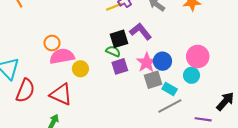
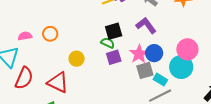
purple L-shape: (141, 31) -> (146, 25), moved
pink semicircle: (62, 56) -> (25, 36), moved, size x0.6
cyan circle: (191, 75) -> (181, 67), size x1.5

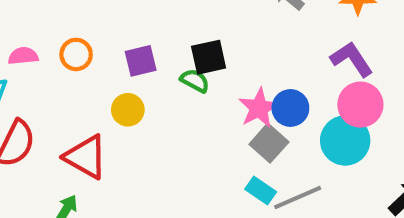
purple L-shape: (146, 25) -> (352, 59), moved
purple square: (114, 57) -> (141, 61), moved
gray square: (145, 70) -> (269, 143), turned -36
cyan rectangle: (160, 80) -> (261, 191), moved

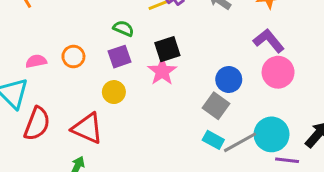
green semicircle: (195, 81) -> (123, 28), moved
pink star: (259, 108) -> (162, 71), moved
cyan circle: (345, 140) -> (272, 134), moved

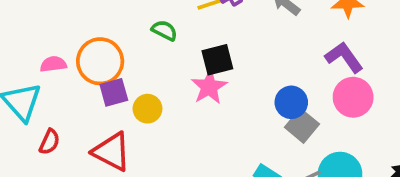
orange circle: (73, 56) -> (100, 61), size x1.6
purple square: (120, 57) -> (114, 92), moved
gray square: (216, 106) -> (302, 126), moved
red semicircle: (37, 124) -> (49, 142), size x0.6

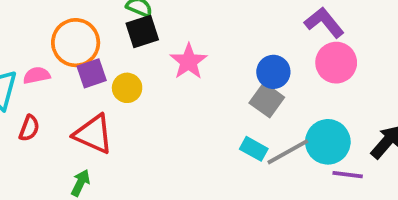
black square: (217, 60) -> (142, 32), moved
pink semicircle: (53, 64) -> (37, 75), moved
gray square: (302, 126) -> (267, 100), moved

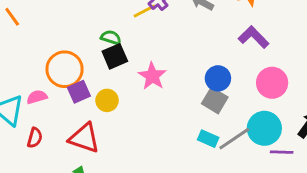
pink circle: (336, 63) -> (272, 83), moved

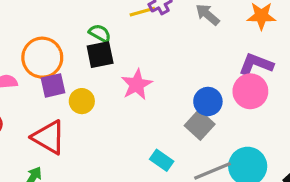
purple L-shape: (254, 37) -> (256, 64), turned -36
pink circle: (272, 83) -> (250, 91), moved
cyan rectangle: (208, 139) -> (162, 160), moved

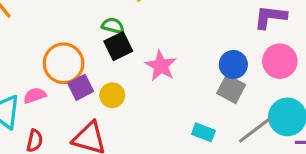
pink circle: (250, 91) -> (280, 61), moved

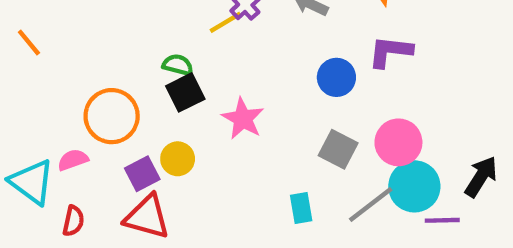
pink circle: (280, 61) -> (398, 142), moved
blue circle: (233, 65) -> (336, 77), moved
purple square: (81, 87) -> (142, 174), moved
cyan rectangle: (203, 132) -> (301, 208), turned 60

